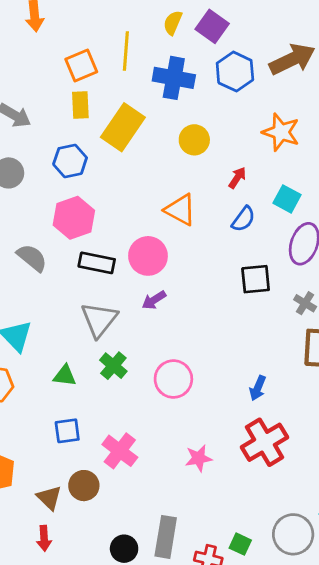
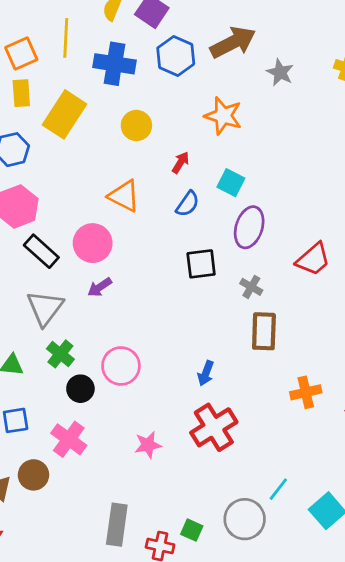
black rectangle: (97, 263) -> (41, 251), turned 32
black circle: (124, 549) -> (80, 389), moved

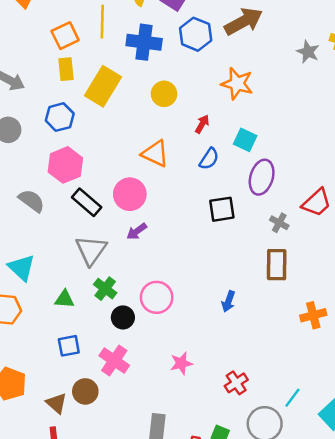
gray star: (280, 72) -> (308, 52), moved
gray cross: (251, 287) -> (279, 223), moved
red cross: (214, 427) -> (236, 383), moved, size x0.6

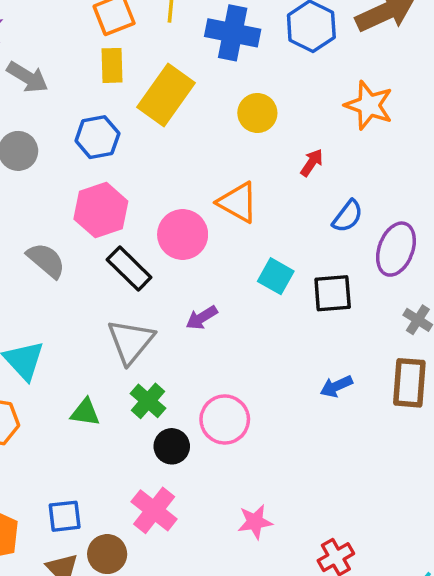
cyan square: (245, 140) -> (276, 276), moved
blue semicircle: (209, 159) -> (348, 216), moved
pink circle: (130, 194) -> (183, 234), moved
blue arrow: (228, 301) -> (336, 386), moved, turned 42
blue square: (69, 346) -> (65, 516), moved

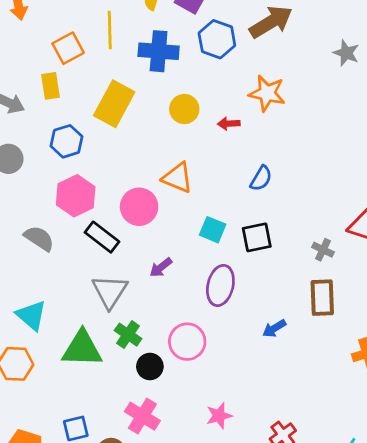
yellow rectangle: (112, 65) -> (51, 86), moved
red arrow: (312, 163) -> (229, 124), moved, turned -120
purple ellipse: (396, 249) -> (220, 285), moved
blue arrow: (336, 386) -> (274, 328), moved
green triangle: (85, 412) -> (82, 349), size x1.8

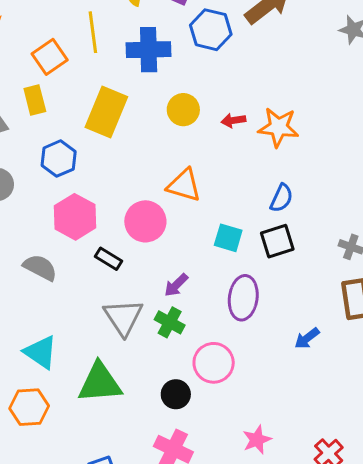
orange star: (267, 93) -> (278, 127), moved
blue semicircle: (261, 178) -> (281, 198), moved
black rectangle: (102, 237) -> (109, 259), size x0.7
green cross: (128, 335) -> (170, 322), moved

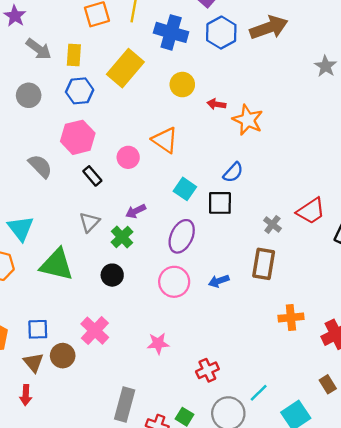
yellow rectangle: (35, 100) -> (74, 55), moved
pink circle: (145, 221) -> (128, 157), size x0.7
gray triangle: (123, 317) -> (89, 222), size x0.7
pink circle: (214, 363) -> (174, 282), moved
black circle: (176, 394) -> (112, 275), moved

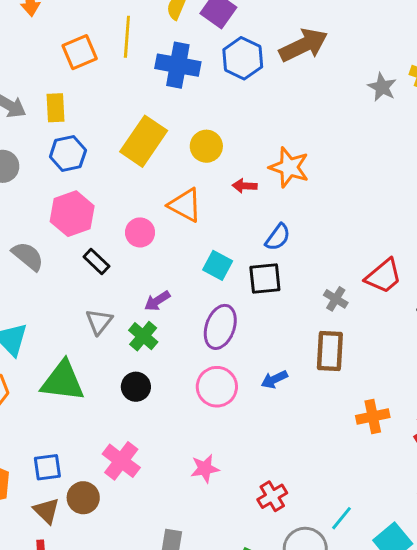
yellow rectangle: (125, 68) -> (144, 141), moved
yellow circle: (182, 85) -> (206, 146), moved
red arrow: (216, 104) -> (245, 186), moved

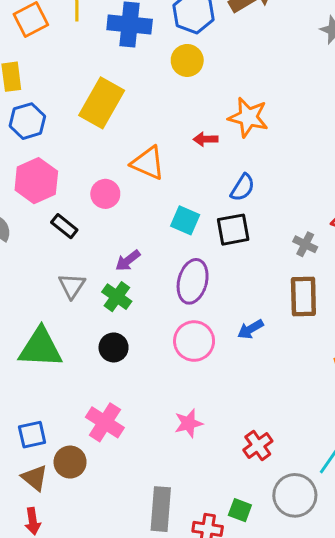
yellow circle: (206, 146) -> (187, 60), moved

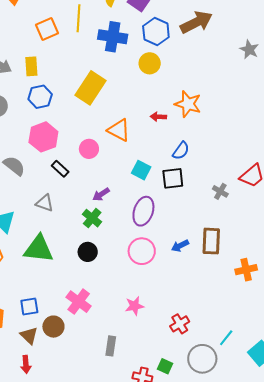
gray triangle: (72, 286) -> (45, 203), moved, turned -48
brown rectangle: (303, 297) -> (211, 241), moved
gray rectangle: (161, 509) -> (111, 346), moved, size x0.7

